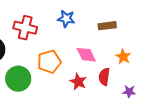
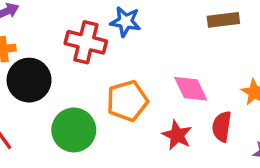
blue star: (66, 19) -> (125, 22), moved
brown rectangle: (107, 26) -> (223, 20), moved

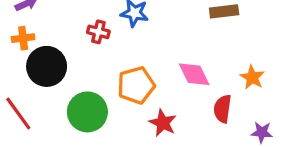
red cross: (86, 42) -> (98, 32), size x0.6
red star: (177, 135) -> (163, 123), moved

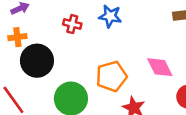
red cross: (98, 32) -> (72, 24), moved

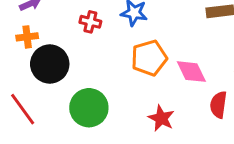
orange pentagon: (111, 76) -> (149, 58), moved

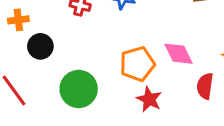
orange pentagon: (149, 58) -> (137, 64), moved
black circle: (50, 64) -> (40, 46), size x0.7

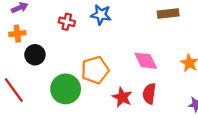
orange pentagon: (137, 64) -> (95, 70), moved
red semicircle: (205, 86) -> (149, 94), moved

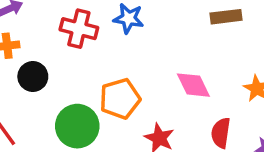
red cross: (67, 22) -> (79, 29), size x1.5
red semicircle: (149, 94) -> (221, 133), moved

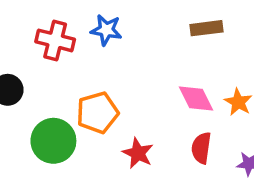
pink diamond: (193, 85) -> (196, 99), moved

